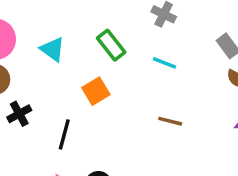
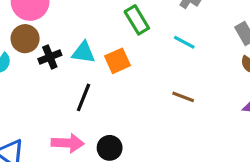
cyan triangle: (53, 49) -> (83, 52), moved, turned -35
black cross: (19, 114) -> (50, 57), moved

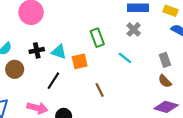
brown circle: (25, 39) -> (15, 69), moved
brown line: (183, 97) -> (100, 90), moved, turned 32

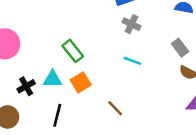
green rectangle: (97, 38) -> (73, 51), moved

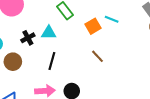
orange square: (81, 82) -> (93, 26), moved

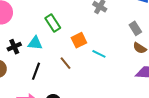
cyan line: (112, 19) -> (99, 54), moved
brown line: (97, 56) -> (66, 63), moved

